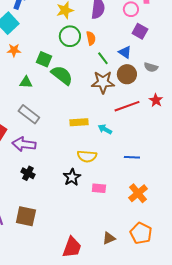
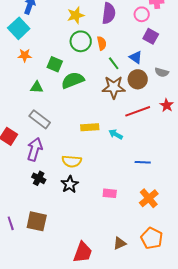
green semicircle: (62, 75) -> (73, 80), turned -60
purple arrow: (24, 144) -> (35, 149), turned 100
yellow semicircle: (87, 156) -> (72, 161), moved
black star: (72, 177) -> (70, 184), moved

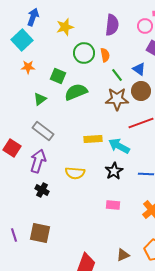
yellow star: (76, 15) -> (65, 27), moved
green triangle: (37, 87) -> (40, 99), turned -40
cyan arrow: (116, 134) -> (119, 146), size x1.5
black star: (70, 184) -> (114, 171), moved

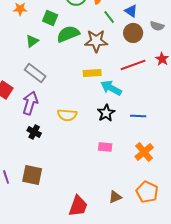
brown star: (117, 99) -> (96, 41), moved
yellow rectangle: (93, 139) -> (92, 73), moved

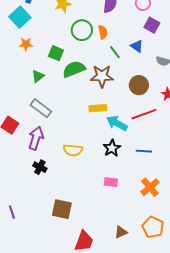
brown circle: (133, 33) -> (139, 85), moved
red line: (133, 65) -> (144, 114), moved
brown square: (32, 175) -> (62, 209), moved

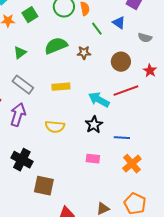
green square: (56, 53) -> (30, 15), moved, turned 35
brown star: (102, 76) -> (84, 53), size x0.6
yellow rectangle: (98, 108) -> (61, 87), moved
blue line: (144, 151) -> (122, 138), moved
black cross: (40, 167) -> (22, 160), moved, size x1.5

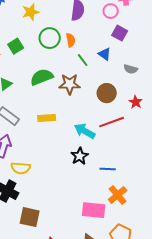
brown star: (84, 53) -> (70, 84), size x1.5
yellow semicircle: (55, 127) -> (21, 168), moved
pink rectangle: (93, 159) -> (94, 210), moved, size x1.6

